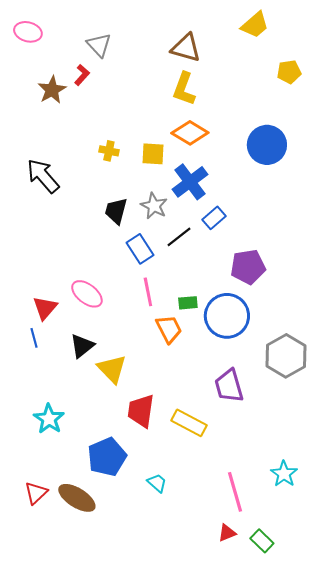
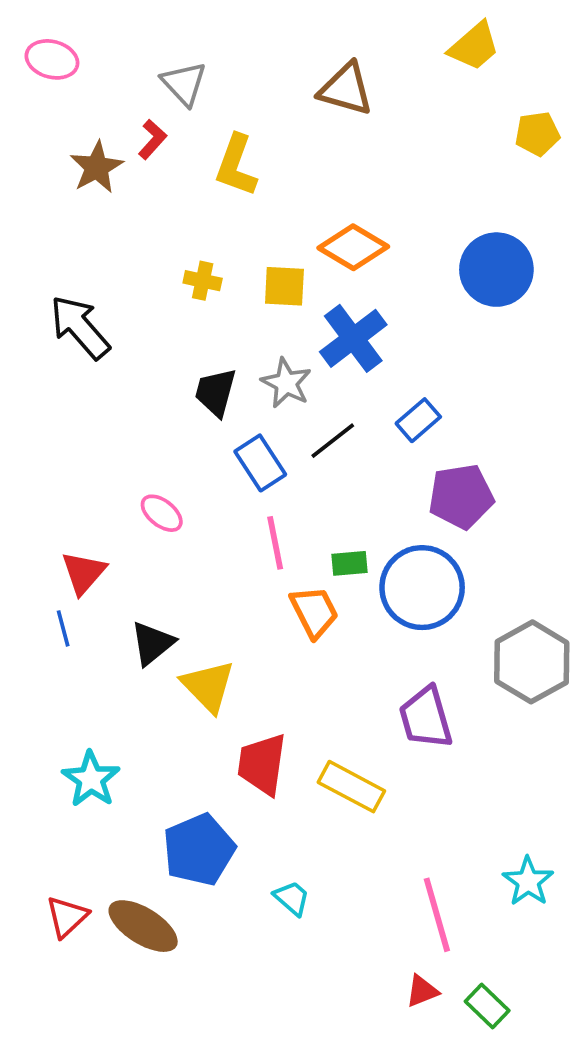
yellow L-shape: (184, 89) -> (236, 165), moved
blue rectangle: (214, 218) -> (418, 420), moved
pink ellipse: (87, 294) -> (162, 513), moved, size x0.7

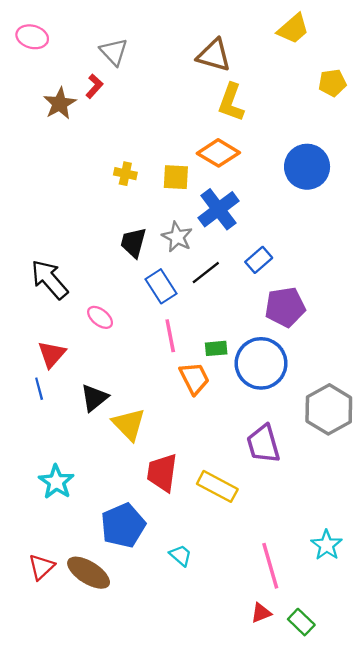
yellow L-shape: (236, 165) -> (231, 102), moved
black arrow: (80, 327) -> (49, 279), moved

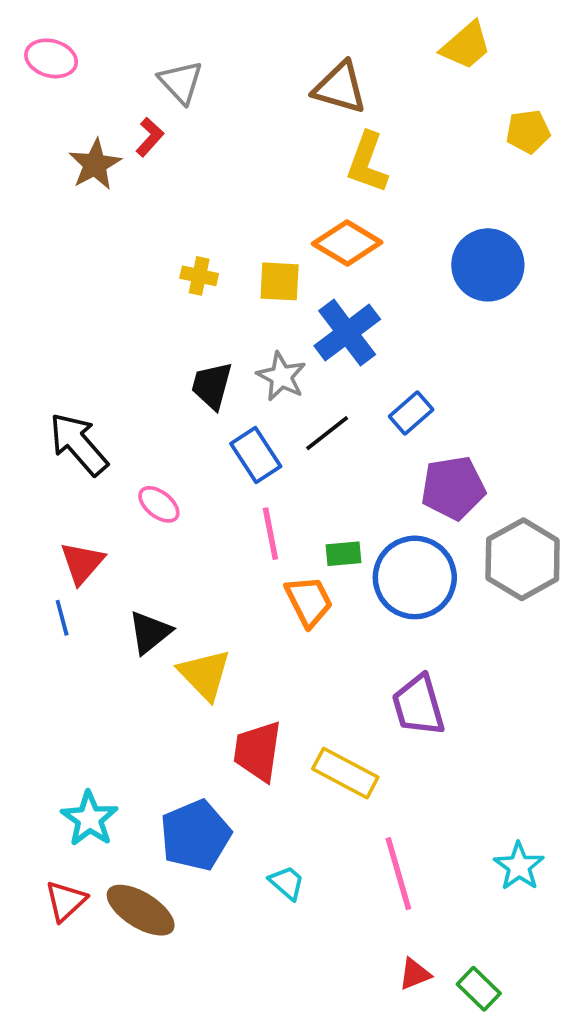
gray hexagon: (329, 409) -> (523, 559), moved
cyan star: (56, 482) -> (89, 819), moved
pink line: (270, 566) -> (398, 874), moved

